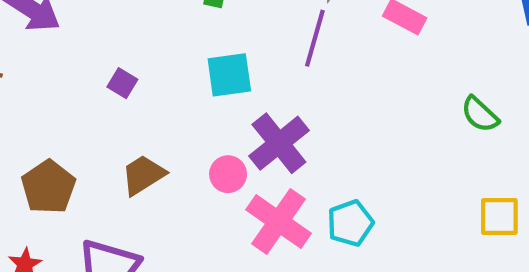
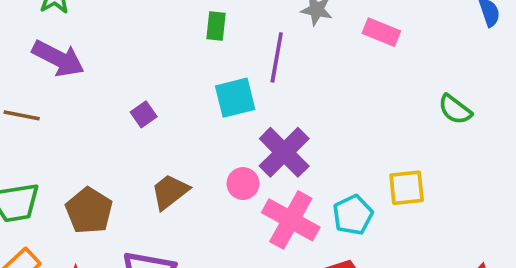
purple line: (315, 38) -> (277, 57), moved
purple square: (122, 83) -> (144, 114), turned 30
yellow square: (499, 217) -> (407, 188), moved

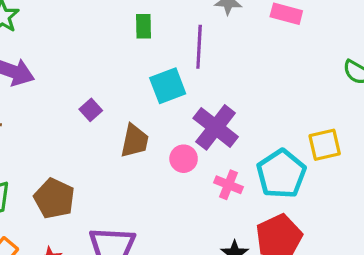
brown trapezoid: (170, 192) -> (135, 141), moved, turned 147
cyan pentagon: (353, 215) -> (281, 174), size x1.4
pink cross: (291, 220) -> (229, 185), size x0.6

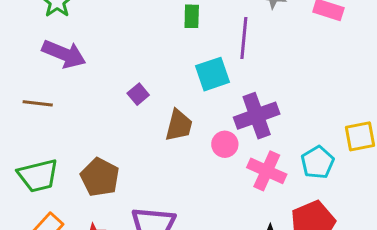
purple cross: (216, 127) -> (257, 116), turned 30
cyan pentagon: (281, 174) -> (318, 162), size x0.7
pink cross: (229, 185) -> (267, 171), size x1.4

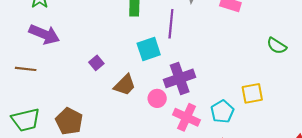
brown trapezoid: (179, 125) -> (125, 85), turned 30

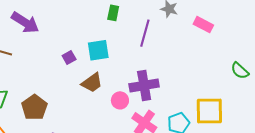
cyan square: (149, 49) -> (98, 50), moved
yellow square: (252, 93) -> (209, 111), size x1.4

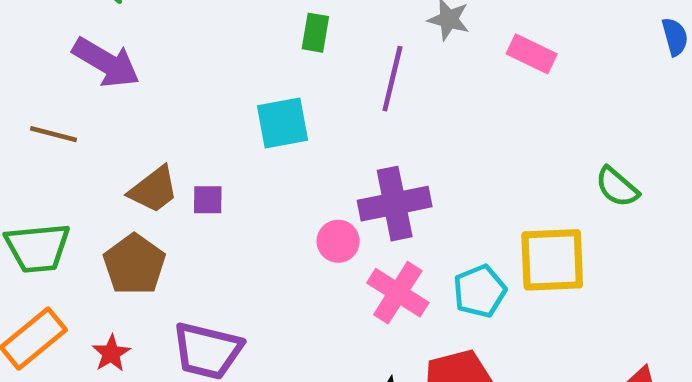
purple square: (69, 58) -> (208, 200), moved, turned 32
green semicircle: (240, 71) -> (617, 187), moved
brown trapezoid: (92, 83) -> (154, 190), moved

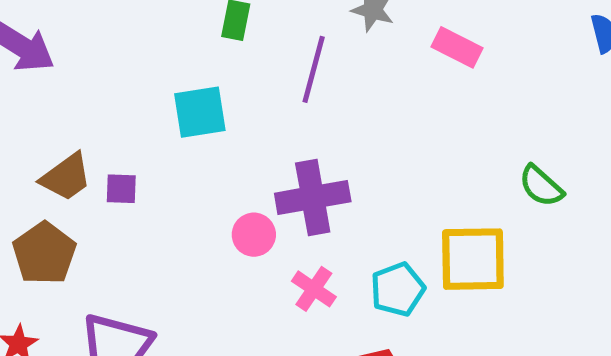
pink cross: (398, 293) -> (314, 289), size x0.7

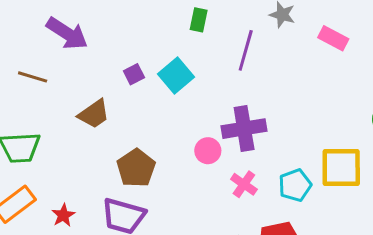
cyan square: (200, 112) -> (176, 75), turned -32
purple square: (121, 189) -> (134, 74), moved, turned -30
brown pentagon: (44, 253) -> (136, 168), moved

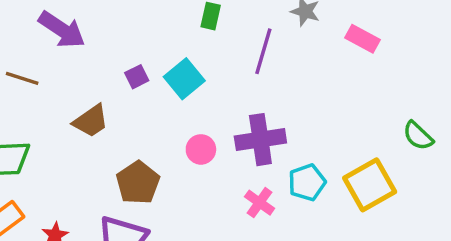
pink circle: (208, 151) -> (201, 149), moved
yellow square: (341, 167) -> (370, 185), turned -30
cyan pentagon: (295, 185) -> (307, 182), moved

